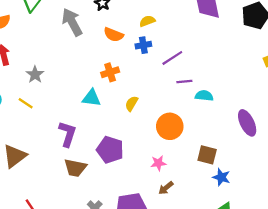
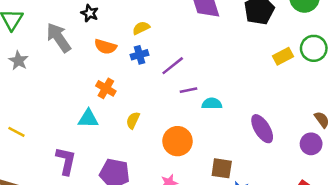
orange cross: (110, 72) -> (106, 88), turned -36
gray star: (35, 75) -> (18, 61), moved

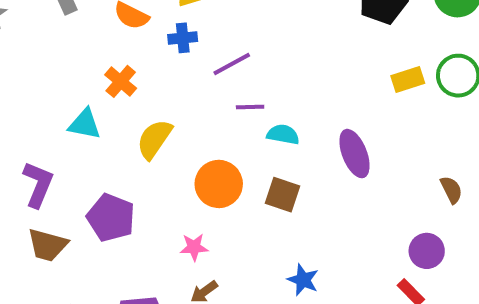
yellow semicircle: (133, 120) -> (154, 139), size x1.5
purple ellipse: (262, 129) -> (354, 154), moved
purple circle: (311, 144) -> (427, 251), moved
brown square: (222, 168) -> (283, 195), moved

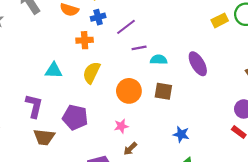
orange cross: (121, 81) -> (85, 40), moved, turned -35

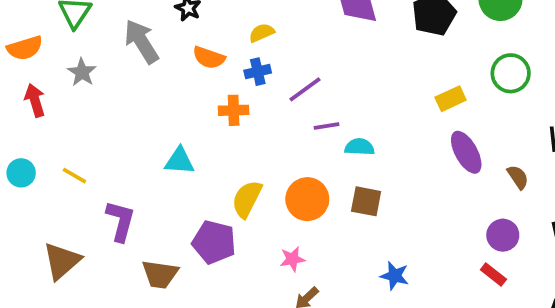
yellow rectangle: (220, 20) -> (451, 99), moved
purple ellipse: (198, 64) -> (466, 152), moved
yellow semicircle: (91, 73) -> (247, 199), moved
purple L-shape: (34, 106) -> (121, 221), moved

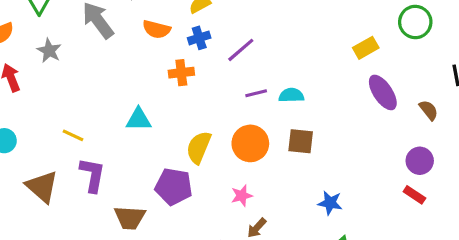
purple line: (327, 126) -> (256, 93), moved
yellow line: (74, 176) -> (73, 135), moved
brown triangle: (62, 261) -> (42, 187), moved, turned -33

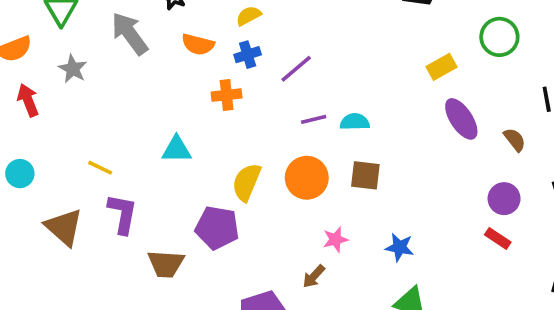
pink star: (242, 196) -> (335, 239), moved

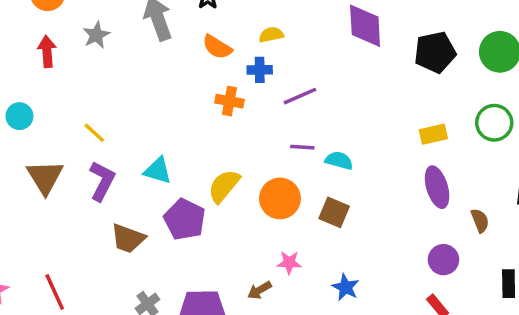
cyan triangle: (177, 149) -> (158, 171), moved
purple circle: (504, 199) -> (443, 260), moved

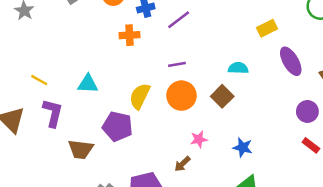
yellow rectangle: (433, 134) -> (267, 28), moved
purple line: (302, 147) -> (177, 64), moved
cyan semicircle: (339, 161) -> (238, 68), moved
cyan triangle: (158, 171) -> (88, 84), moved
brown square: (334, 212) -> (222, 96), turned 35

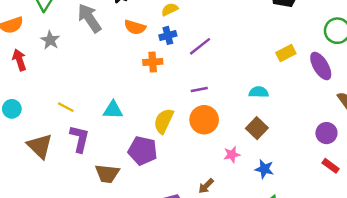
purple ellipse: (291, 61) -> (321, 66), moved
brown square: (222, 96) -> (257, 128), moved
pink star: (199, 139) -> (232, 155), moved

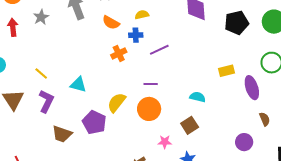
orange cross: (153, 62) -> (119, 53), turned -35

